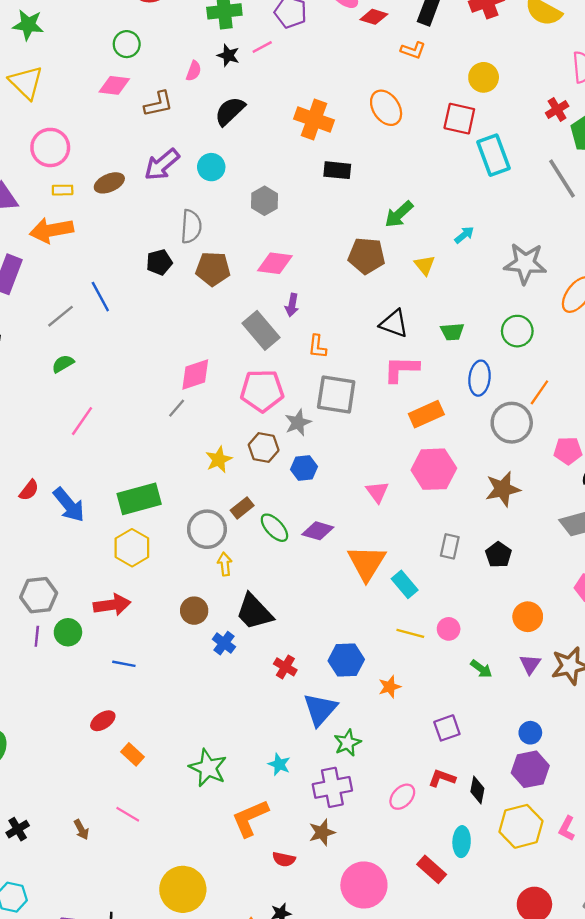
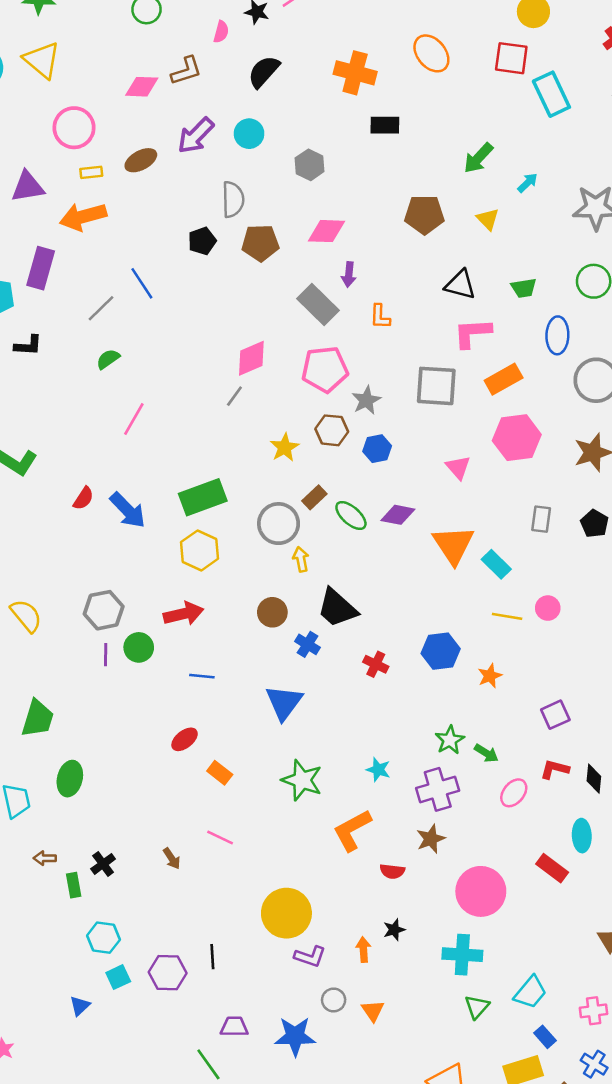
pink diamond: (114, 85) -> (142, 87), moved
green arrow: (399, 214) -> (478, 158), moved
gray square: (336, 394) -> (436, 386), moved
green arrow: (481, 669) -> (486, 753), moved
blue triangle: (320, 709) -> (284, 702), moved

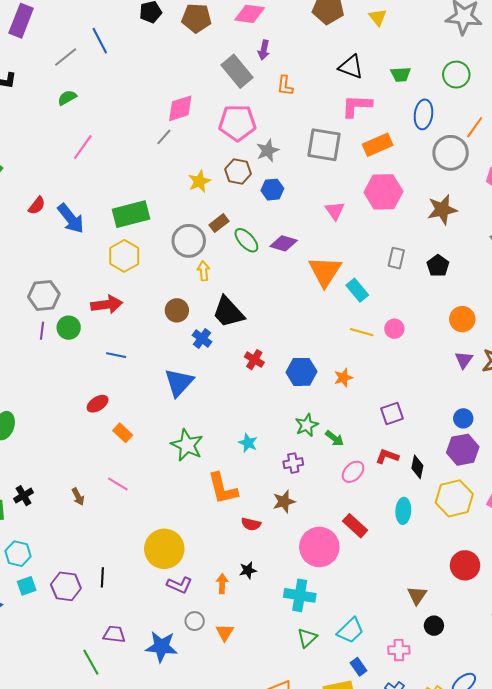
blue hexagon: (441, 651) -> (301, 372), moved
purple cross: (438, 789) -> (293, 463), size x0.6
orange L-shape: (352, 830) -> (223, 489), turned -81
red rectangle: (552, 868) -> (355, 526), moved

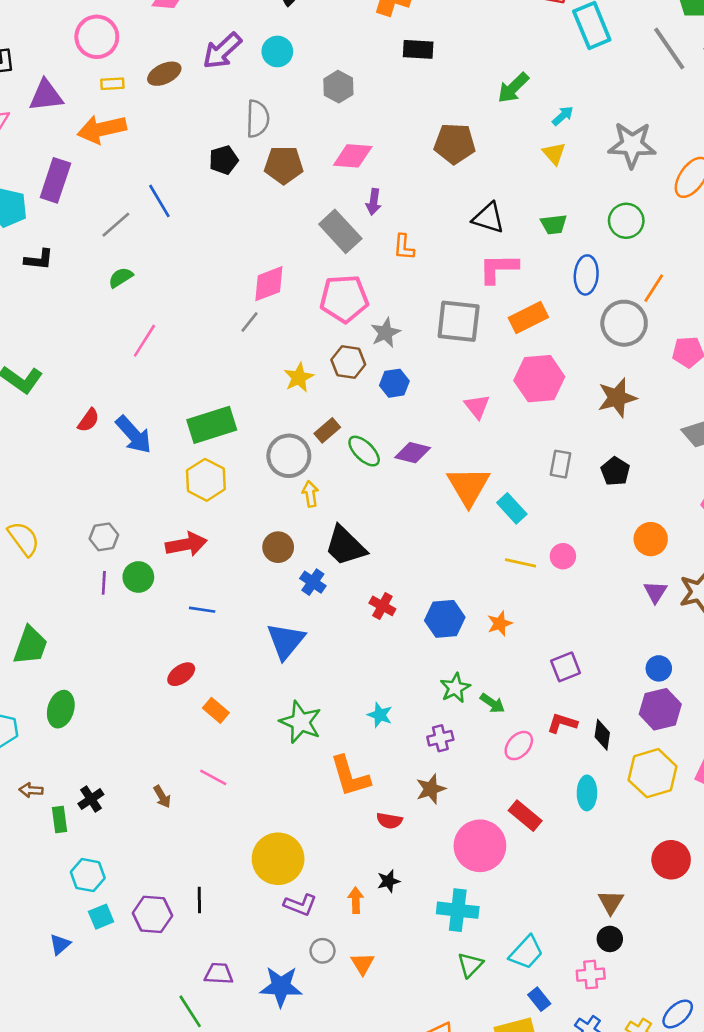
yellow triangle: (378, 17) -> (554, 153), moved
gray hexagon: (44, 295) -> (104, 537), size x0.7
black circle: (434, 626) -> (610, 939), moved

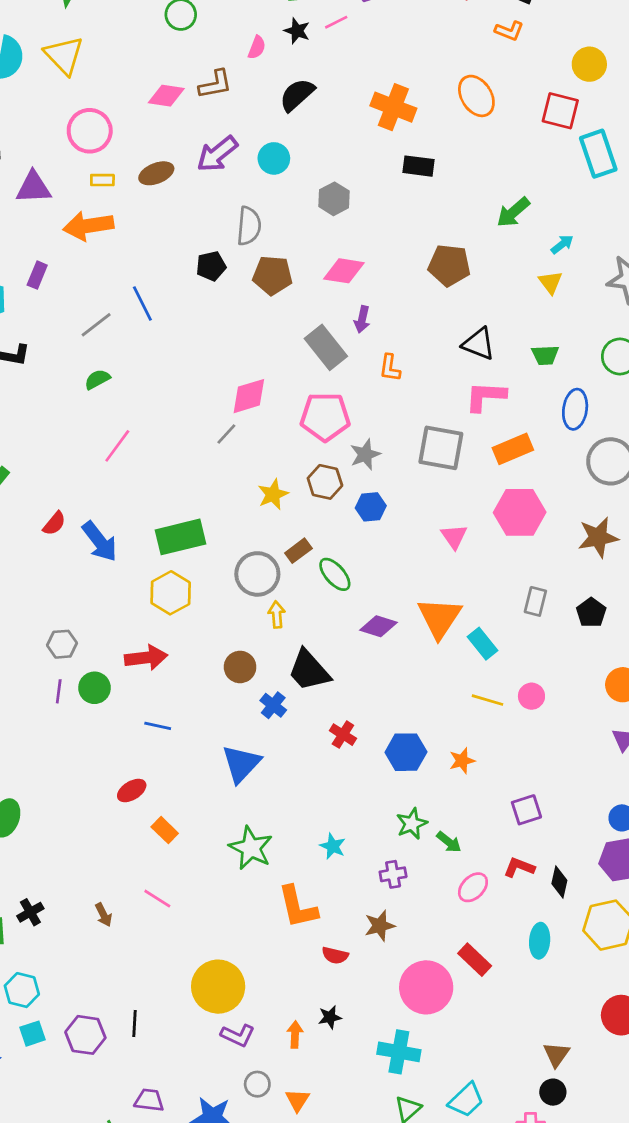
purple rectangle: (55, 180) -> (37, 275), size x0.6
purple diamond: (413, 453) -> (379, 626), moved

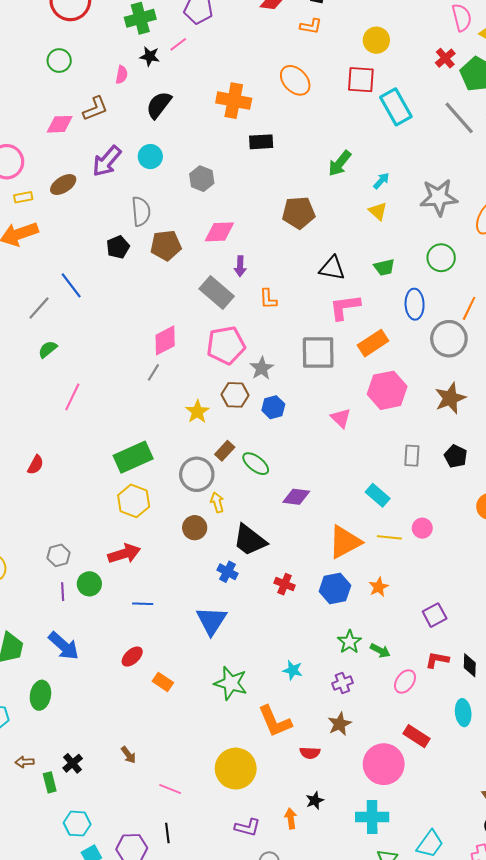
blue arrow: (100, 542) -> (64, 646), moved
orange triangle: (440, 618) -> (345, 542), moved, turned 39
brown circle: (240, 667) -> (195, 528), moved
pink line: (157, 899) -> (170, 789), moved
yellow circle: (218, 987) -> (236, 769), moved

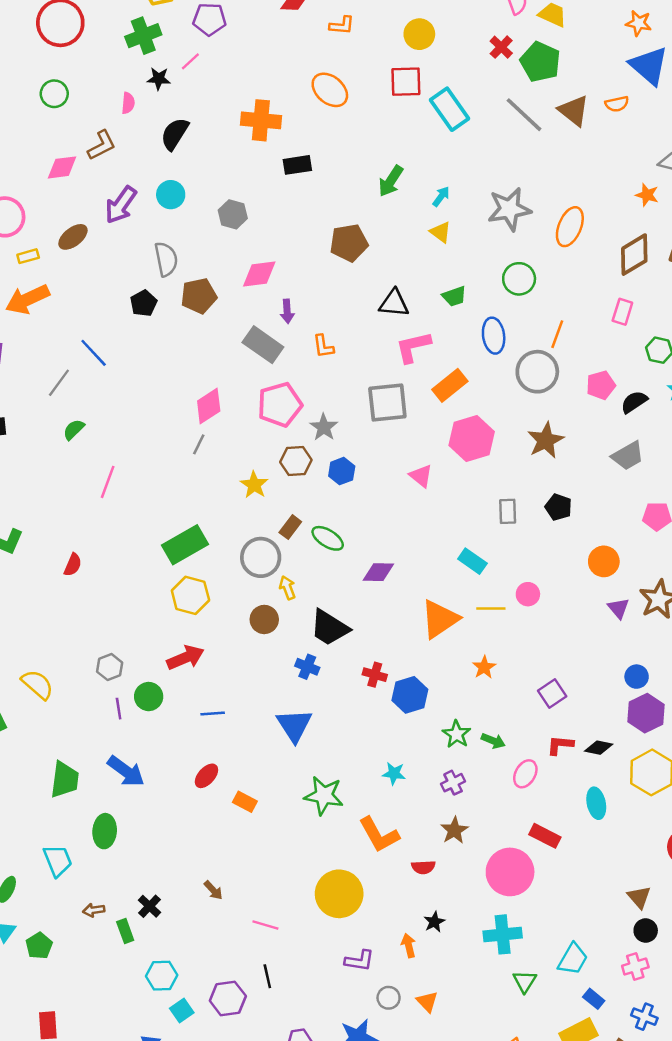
blue hexagon: (335, 588) -> (410, 695), moved
black diamond: (470, 665) -> (599, 748), turned -75

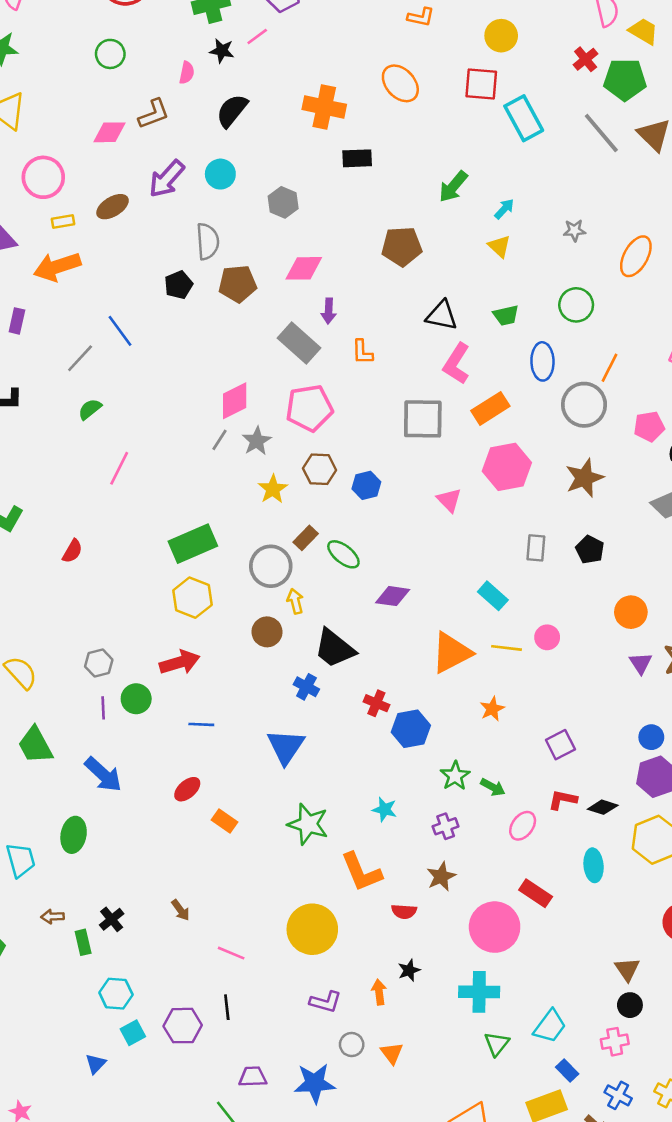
green pentagon: (540, 62) -> (625, 79), turned -30
gray star: (509, 209) -> (574, 230), size x0.5
pink L-shape: (413, 347) -> (457, 364), turned -51
gray star: (324, 427) -> (257, 441), moved
green trapezoid: (65, 780) -> (35, 745), moved, turned 138

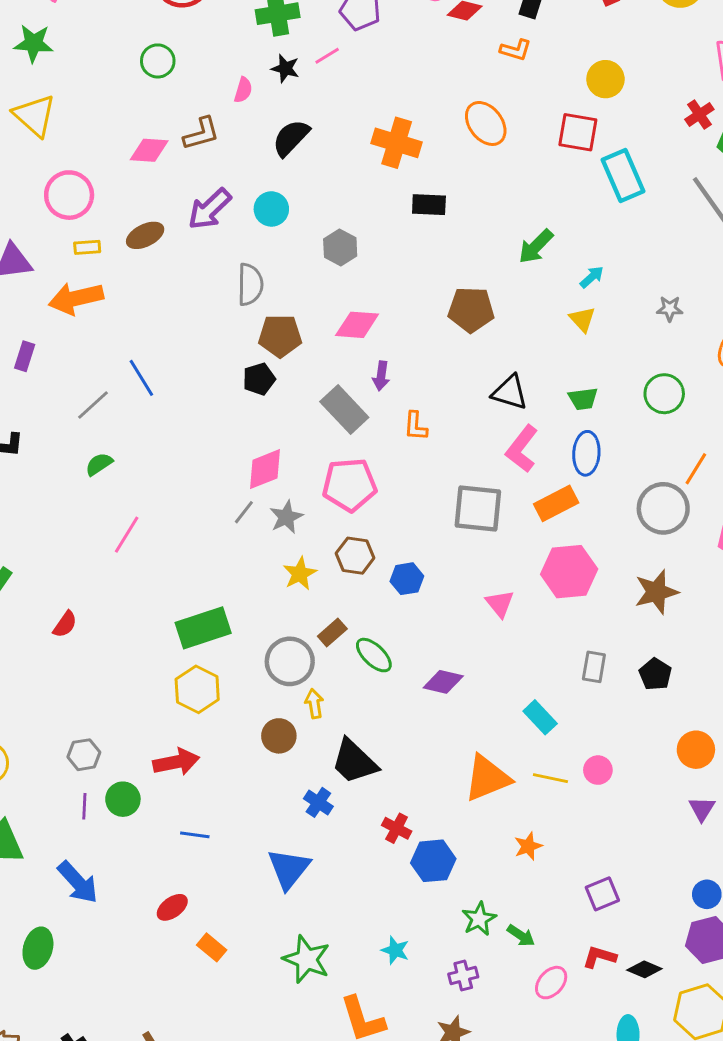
black pentagon: (179, 285) -> (259, 379), moved
blue ellipse: (542, 361) -> (586, 453), moved
purple diamond: (393, 596) -> (443, 682), moved

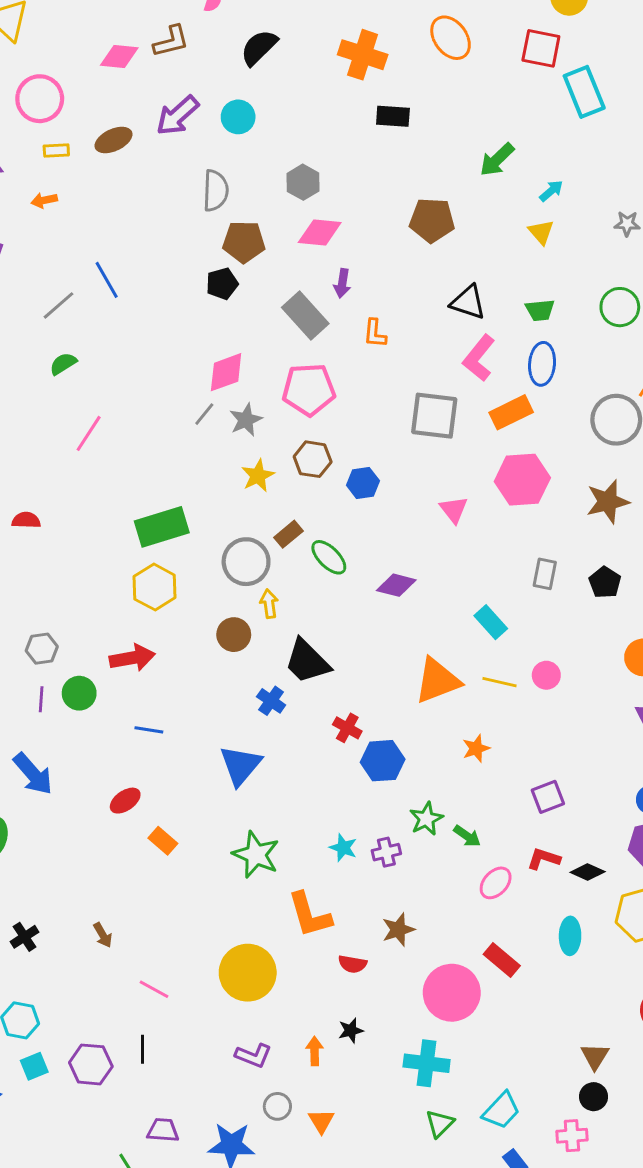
gray hexagon: (340, 248) -> (303, 182), moved
orange arrow: (76, 298) -> (44, 200), size x0.5
red semicircle: (65, 624) -> (26, 520), turned -124
purple cross: (463, 976) -> (386, 852), moved

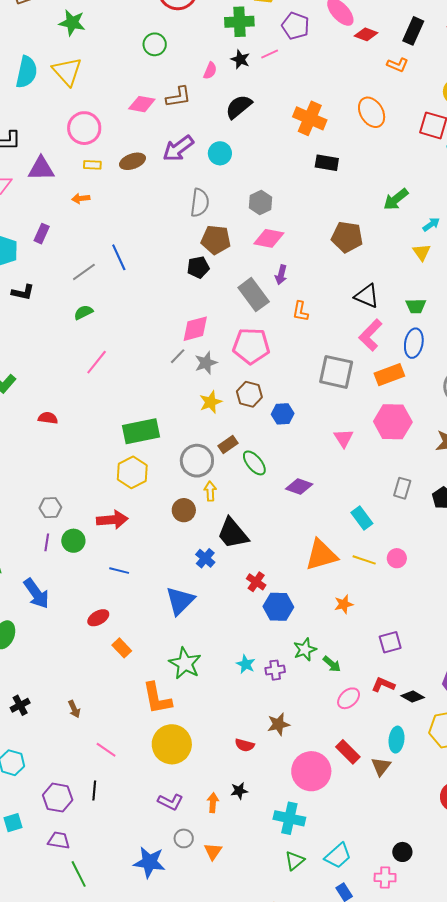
orange L-shape: (310, 915) -> (157, 698), moved
brown triangle: (595, 1056) -> (381, 766), moved
cyan square: (34, 1066) -> (13, 823), moved
purple trapezoid: (163, 1130) -> (59, 840), moved

